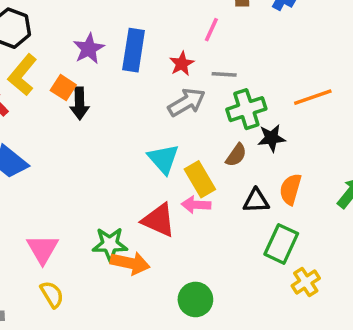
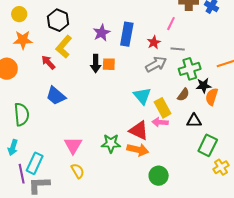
orange square: (63, 88) -> (109, 64), moved, turned -32
orange semicircle: (290, 189) -> (212, 97), moved
orange arrow: (130, 263) -> (138, 150), moved

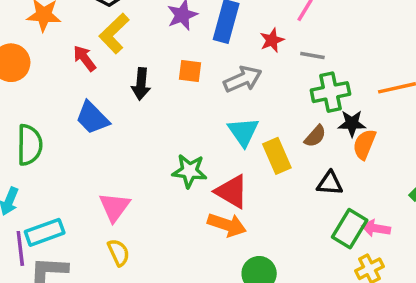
black arrow: (96, 64) -> (141, 84), moved
gray arrow: (156, 64) -> (243, 79), moved
pink arrow: (160, 122) -> (376, 228), moved
green star: (111, 143) -> (189, 171), moved
cyan rectangle: (35, 163) -> (45, 232), turned 40

